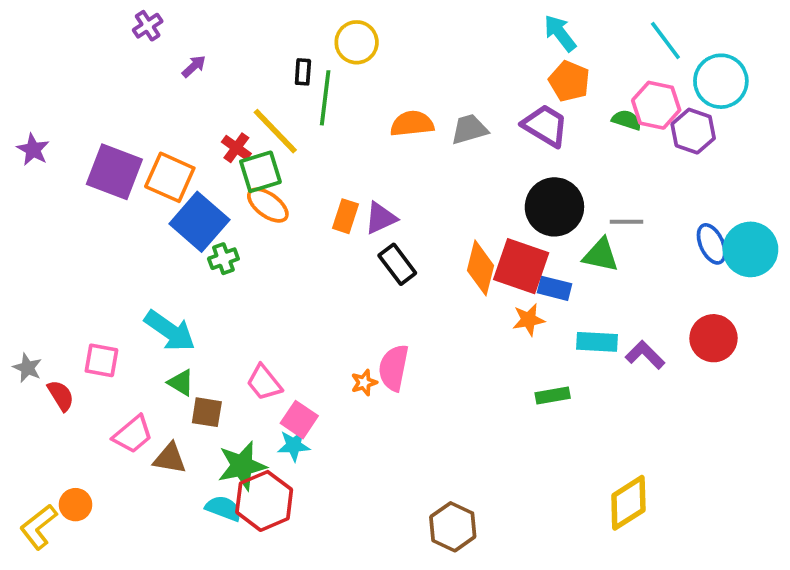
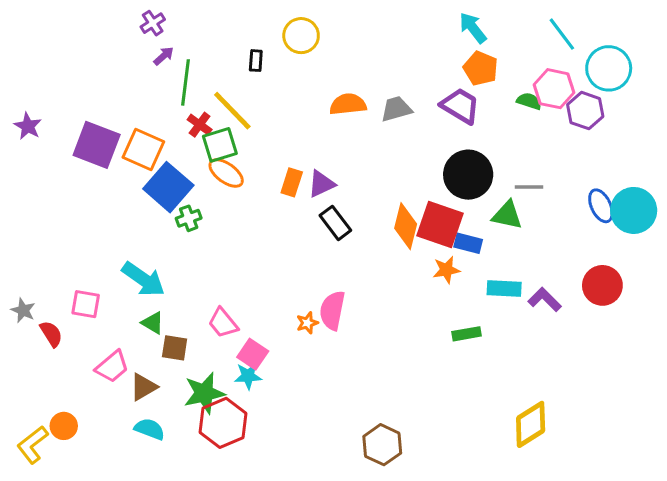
purple cross: (148, 26) -> (153, 23), moved
green line: (325, 98) -> (186, 82), moved
brown triangle: (170, 458) -> (143, 387), turned -40
cyan semicircle: (223, 508) -> (150, 429), moved

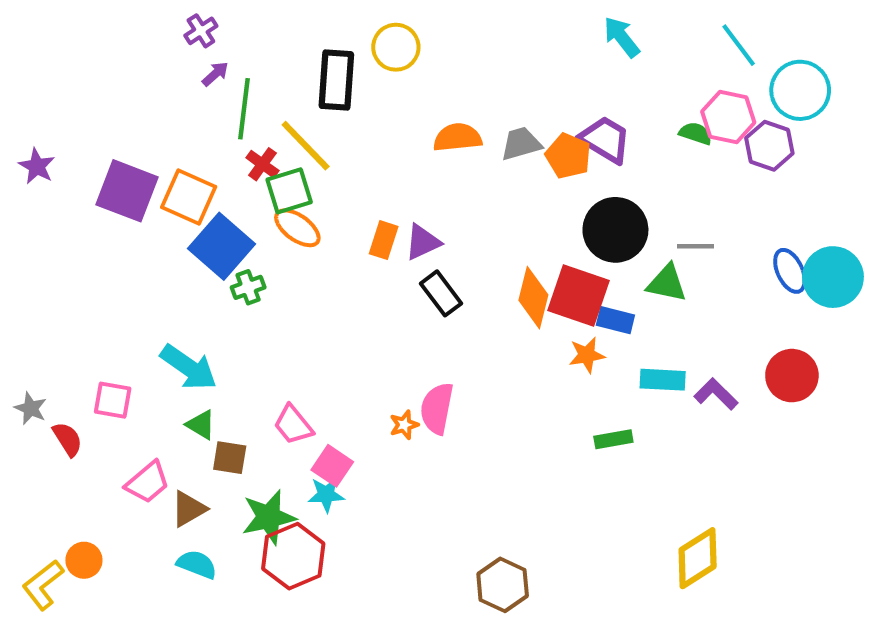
black rectangle: (256, 61) -> (336, 80), size x2.0
orange pentagon: (481, 68) -> (568, 156), moved

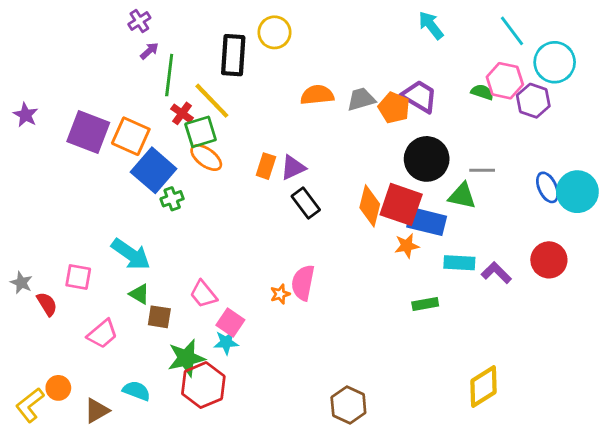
blue rectangle: (615, 320) -> (427, 222), size x1.5
brown triangle: (189, 509) -> (97, 411), moved

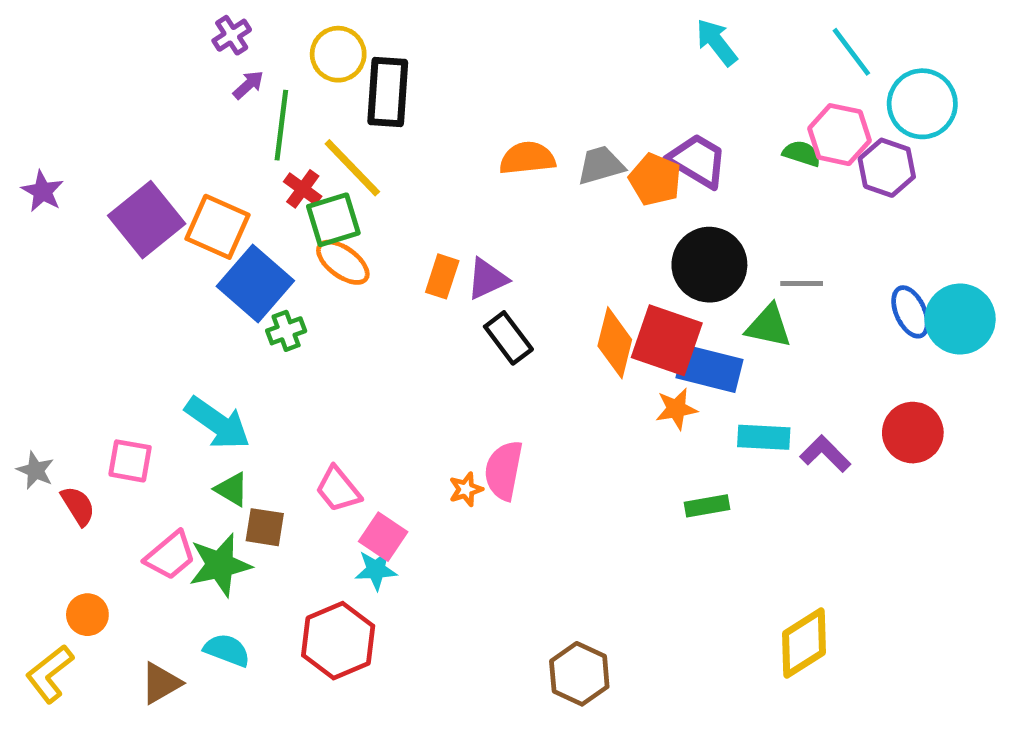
yellow circle: (274, 32) -> (338, 54), moved
purple square: (88, 132) -> (147, 220), turned 30
green star: (186, 358) -> (220, 565), moved
orange circle: (58, 388) -> (87, 615), moved

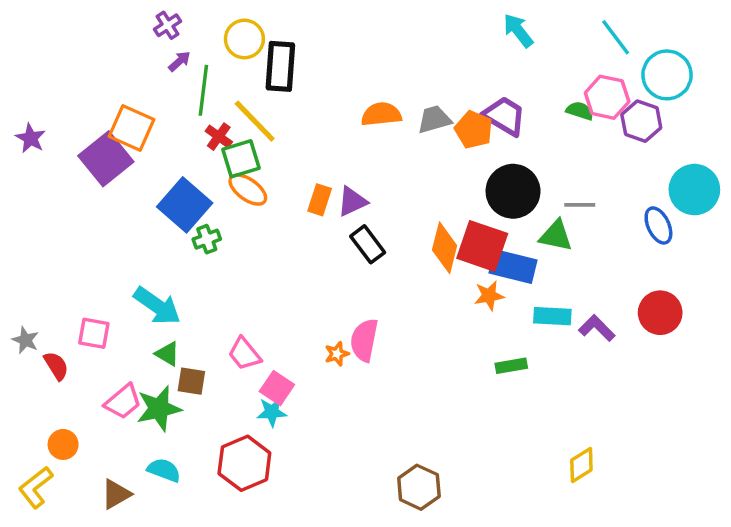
orange square: (218, 227) -> (132, 128), moved
cyan circle: (960, 319) -> (694, 190), moved
yellow diamond: (804, 643) -> (581, 465), size x0.7

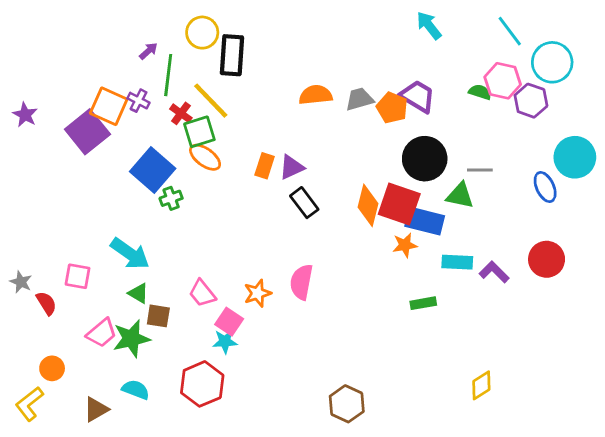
purple cross: (167, 25) -> (138, 101), moved, turned -30
orange star: (337, 354) -> (257, 293), moved, size x1.4

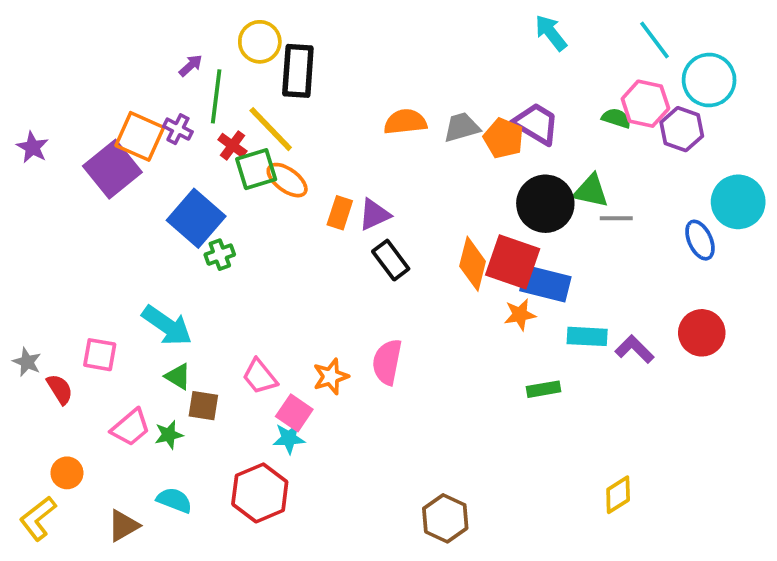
orange ellipse: (205, 157) -> (287, 180), moved
green triangle: (460, 196) -> (591, 191), moved
green star: (131, 339) -> (169, 435), size x0.6

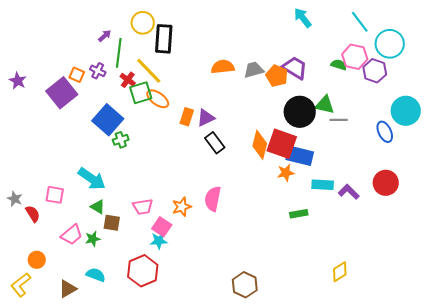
orange square: (140, 136) -> (77, 75), size x0.6
pink trapezoid: (260, 376) -> (143, 207), turned -60

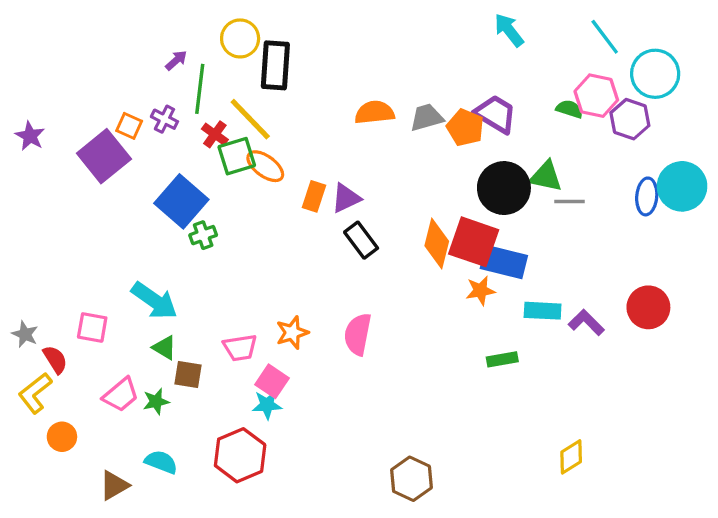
blue ellipse: (385, 132) -> (647, 196), moved, turned 30
orange star: (182, 207) -> (292, 333), moved
yellow L-shape: (21, 285) -> (35, 393), moved

